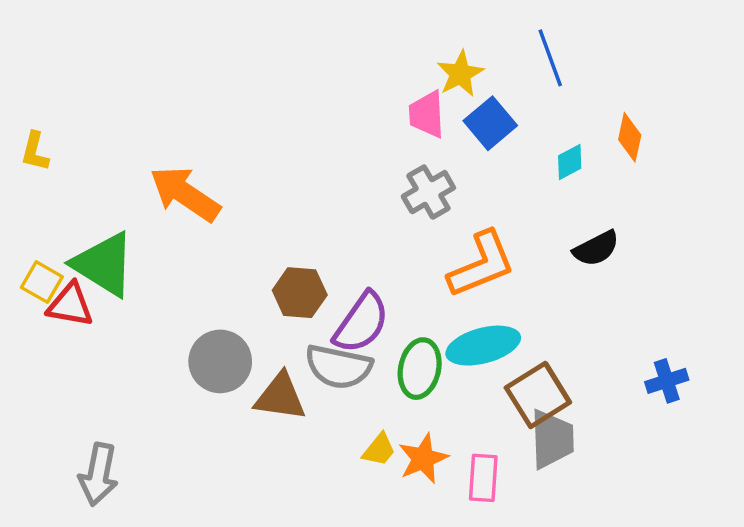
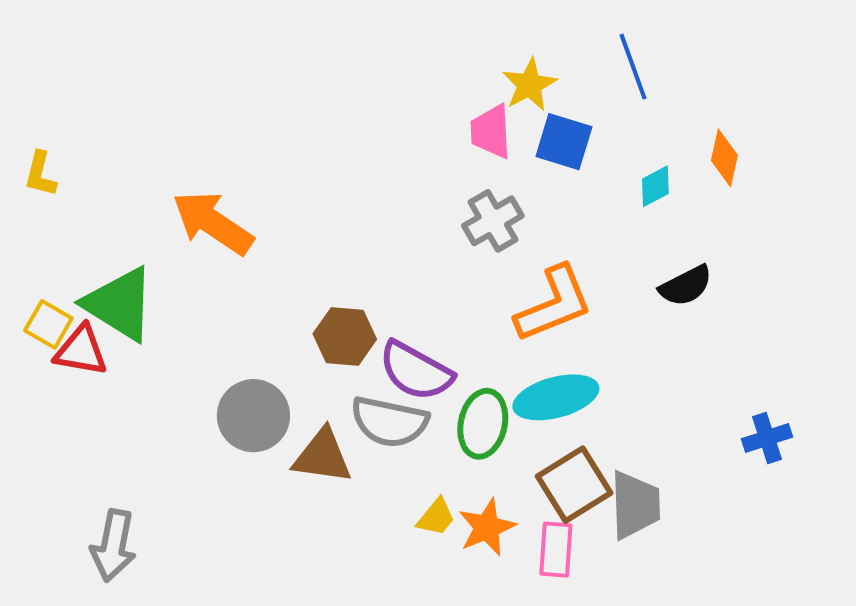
blue square: (490, 123) -> (564, 142), turned -33
purple semicircle: (361, 323) -> (416, 371), turned 84
brown square: (538, 395) -> (574, 485), moved

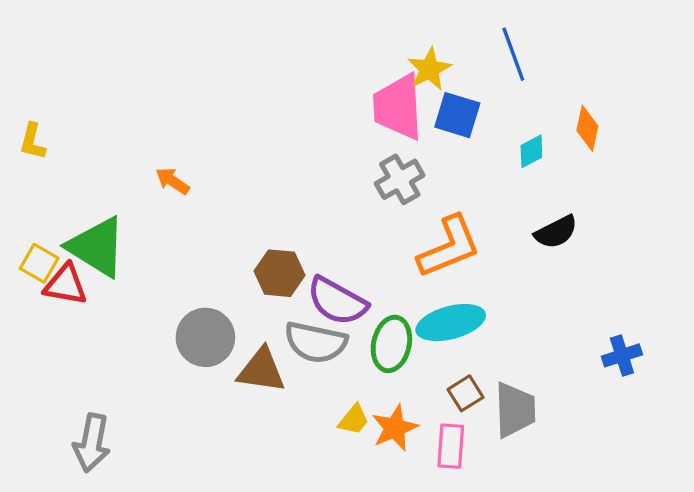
pink trapezoid: (491, 131) -> (398, 107), size x1.5
orange arrow: (213, 223) -> (172, 181), size x0.5
brown square: (574, 485) -> (466, 393), size x0.6

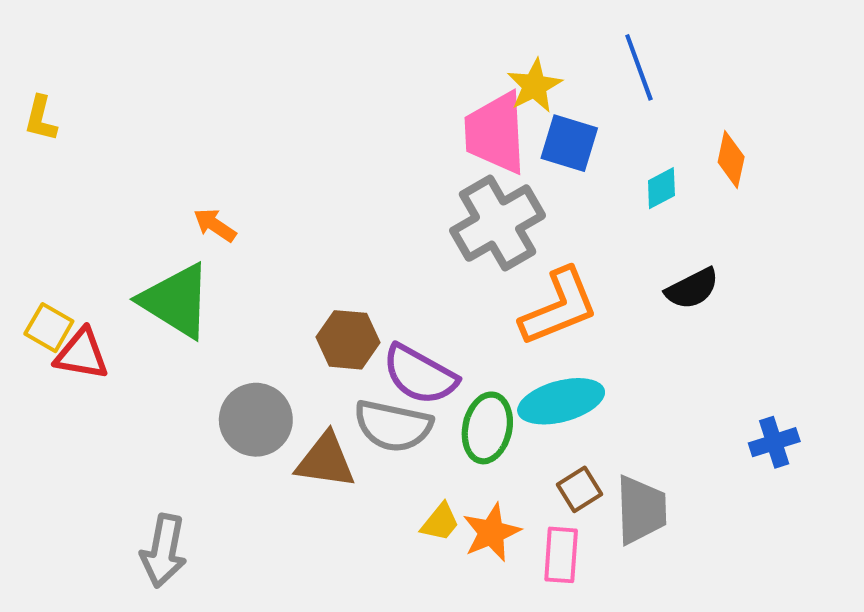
yellow L-shape: (33, 141) -> (41, 119), moved
gray cross: (400, 179) -> (498, 223), size x1.5
green triangle: (97, 247) -> (176, 301), moved
gray arrow: (92, 443) -> (164, 551), moved

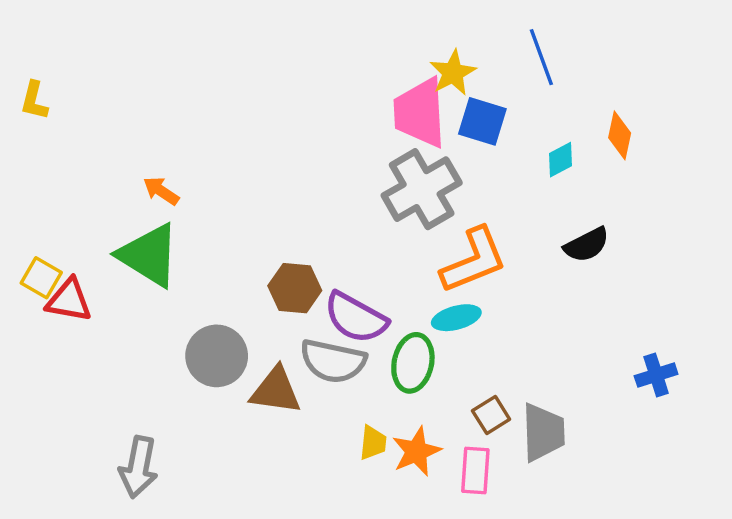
orange arrow: (215, 225) -> (161, 191), moved
cyan ellipse: (561, 401) -> (456, 318), moved, size x0.7
yellow trapezoid: (440, 522) -> (373, 443), turned -33

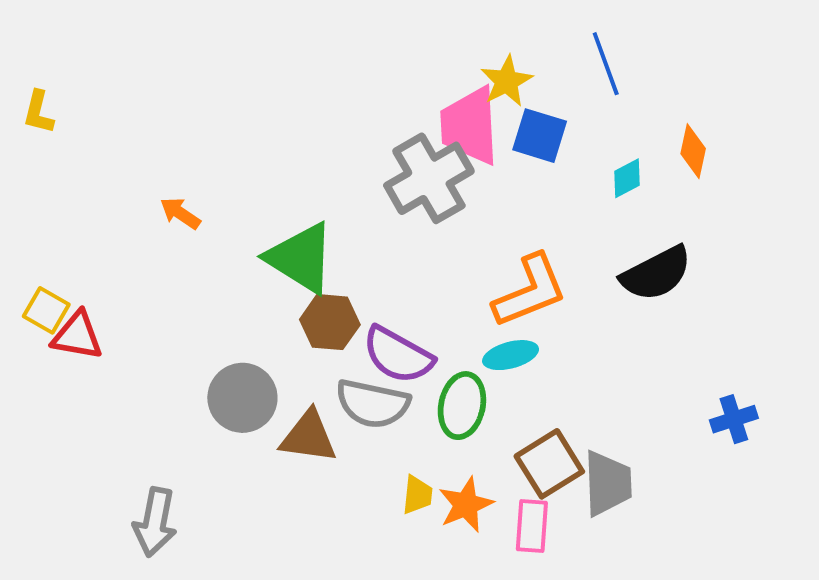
gray cross: (422, 189) -> (429, 178), moved
black semicircle: (587, 245) -> (656, 273), size x1.4
green triangle: (149, 255) -> (301, 258), moved
brown square: (491, 415) -> (549, 464), size x1.6

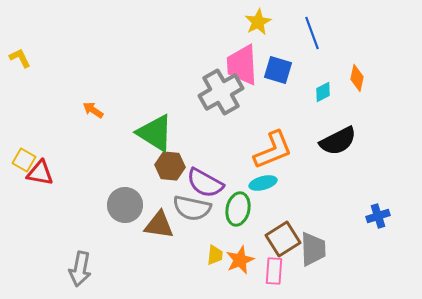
yellow star: (507, 81) -> (258, 22), moved
yellow L-shape: (38, 112) -> (20, 58), turned 140

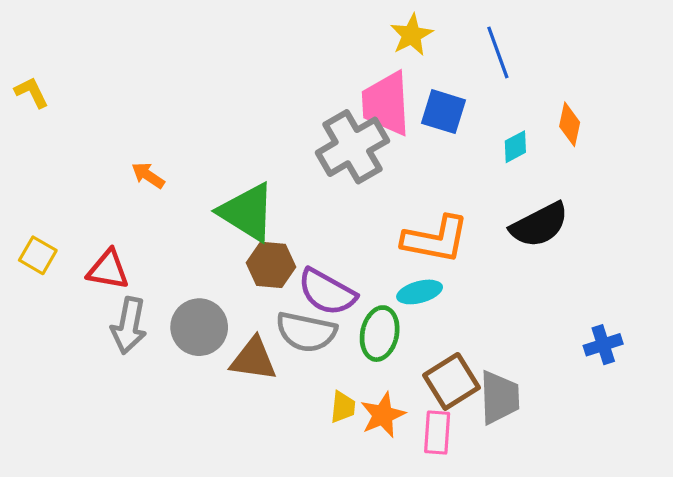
orange L-shape: (273, 150) -> (436, 239), turned 33
red triangle: (40, 173) -> (108, 270), moved
gray arrow: (80, 269) -> (129, 326), moved

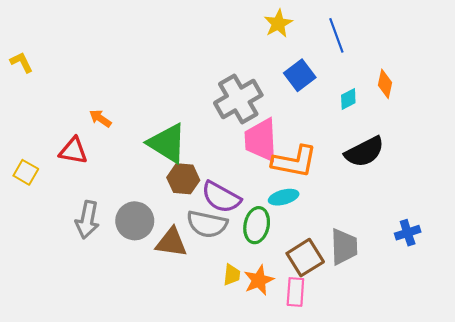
pink trapezoid: (386, 104) -> (261, 140), moved
blue square: (443, 112) -> (300, 75), turned 36
red triangle: (108, 270) -> (73, 151), moved
gray trapezoid: (499, 397) -> (344, 247), moved

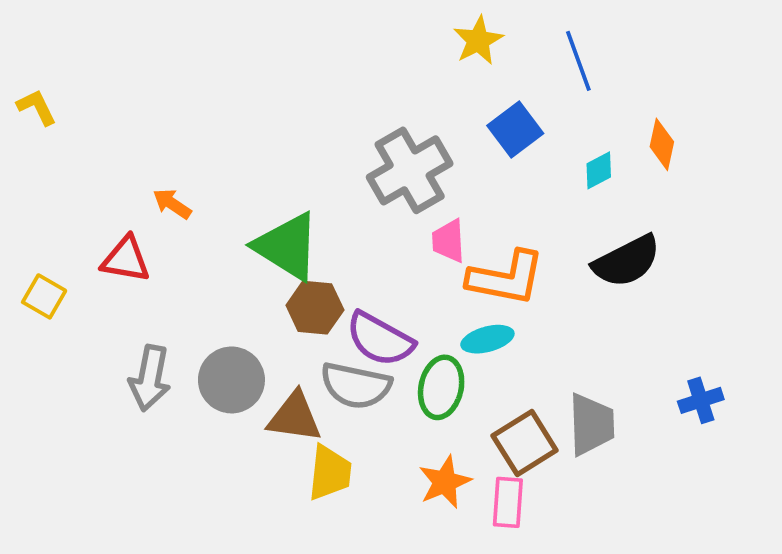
pink trapezoid: (261, 140) -> (449, 241), size x0.6
yellow trapezoid: (232, 275) -> (330, 473), moved, size x1.5

